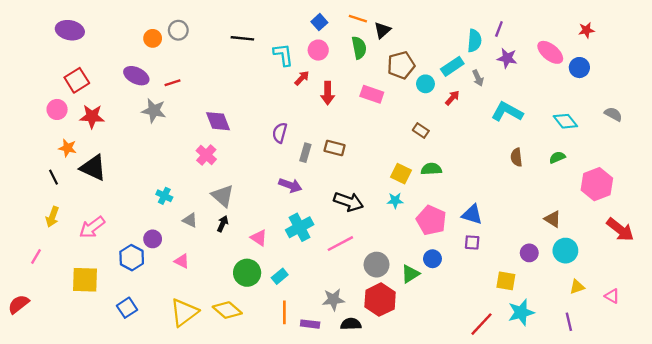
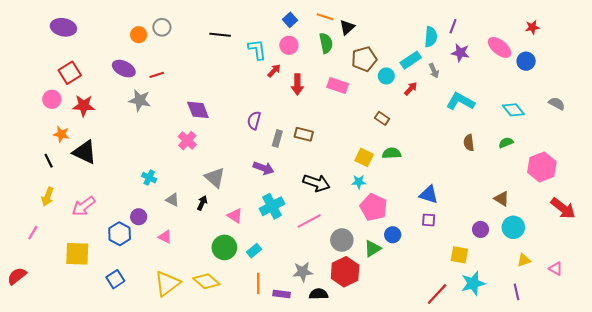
gray triangle: (223, 196) -> (215, 178), moved
pink pentagon: (431, 220) -> (374, 207), moved

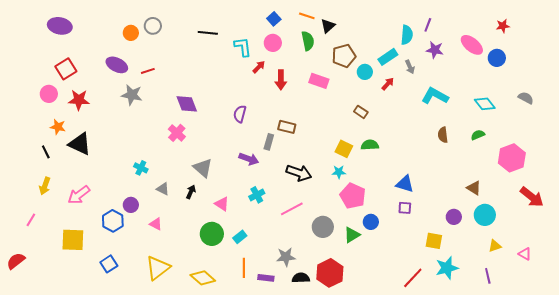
gray rectangle: (277, 138) -> (269, 142), moved
cyan cross: (272, 206) -> (257, 195), size x0.7
red hexagon: (345, 272) -> (330, 273), moved
yellow diamond: (206, 281) -> (203, 278), moved

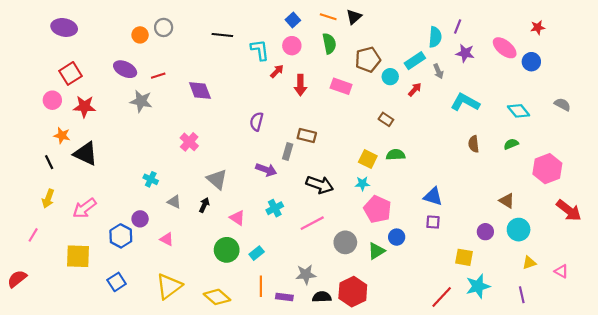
black triangle: (328, 26) -> (354, 17), moved
purple diamond: (187, 104) -> (200, 91), moved

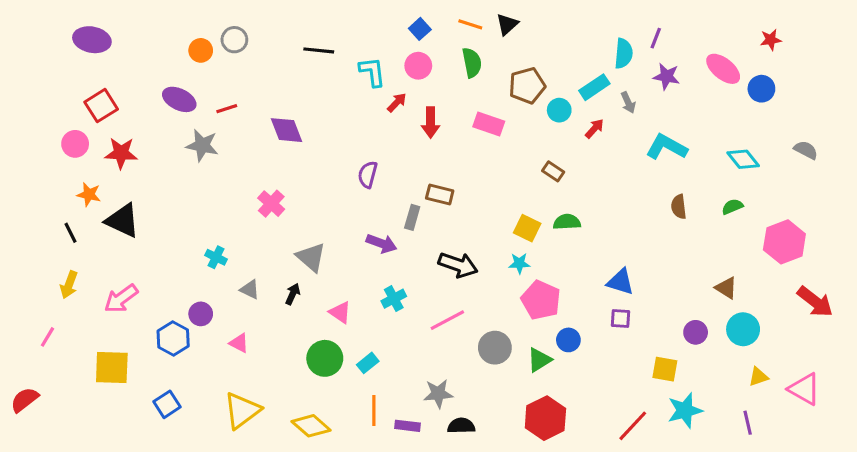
pink triangle: (561, 271) -> (804, 389), size x1.6
red hexagon: (353, 292) -> (545, 418), moved

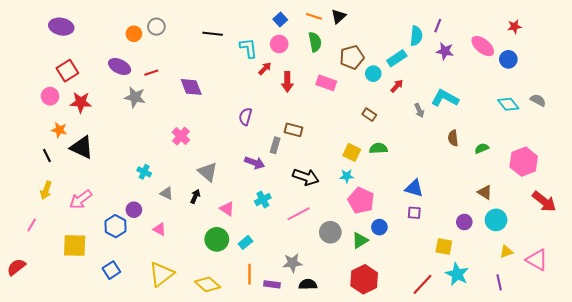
gray arrow: (628, 102) -> (419, 110), moved
cyan diamond: (743, 159) -> (508, 104), moved
green semicircle: (732, 207) -> (482, 148), moved
cyan star: (685, 410) -> (457, 274), turned -30

